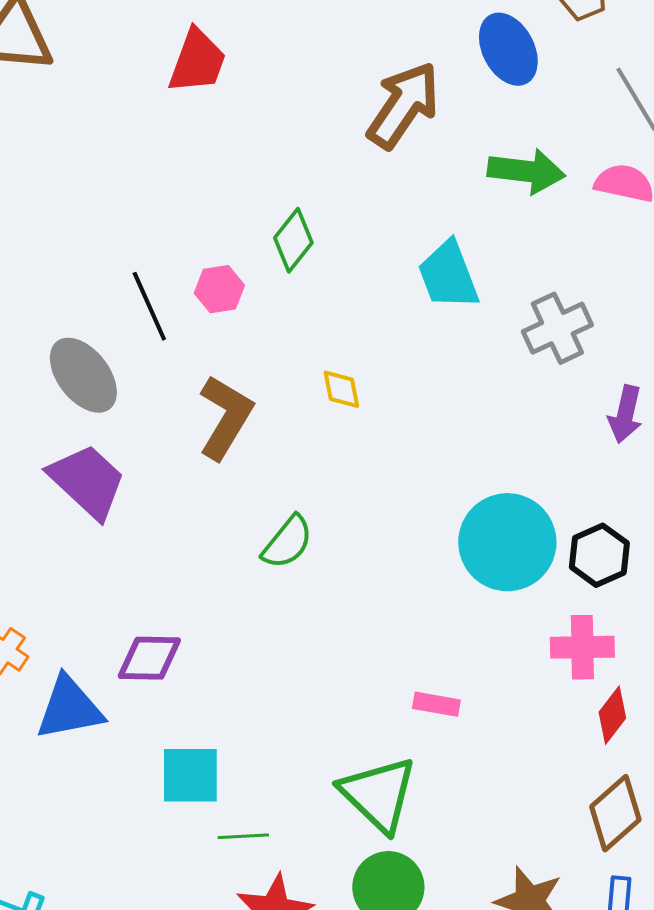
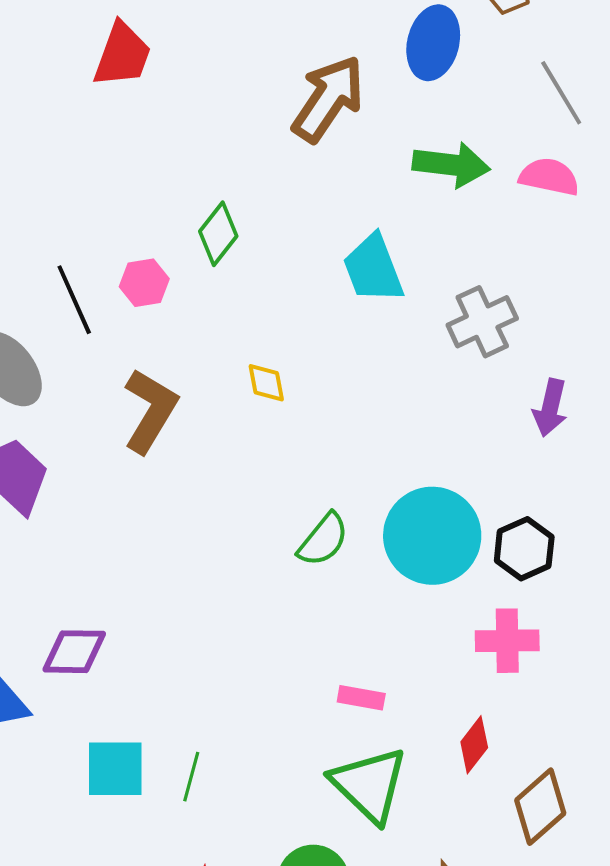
blue ellipse: (508, 49) -> (433, 43), turned 42
green semicircle: (287, 542) -> (323, 540), moved
red diamond: (612, 715) -> (474, 745), moved
green triangle: (378, 794) -> (369, 785), moved
green line: (243, 836) -> (191, 777), moved, turned -72

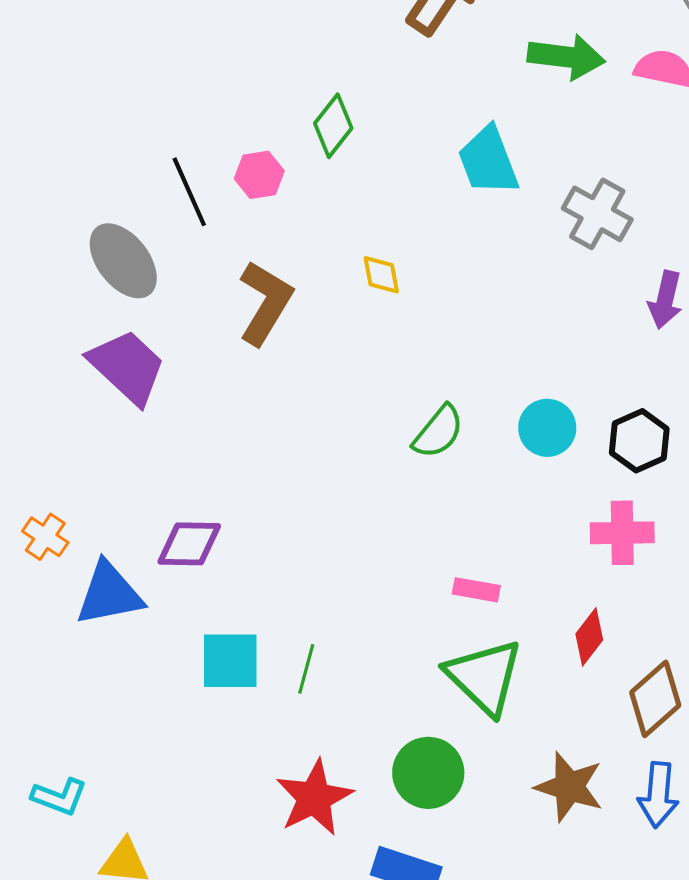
gray cross: (482, 322) -> (597, 214), turned -36
cyan circle: (432, 536) -> (547, 428), size x0.6

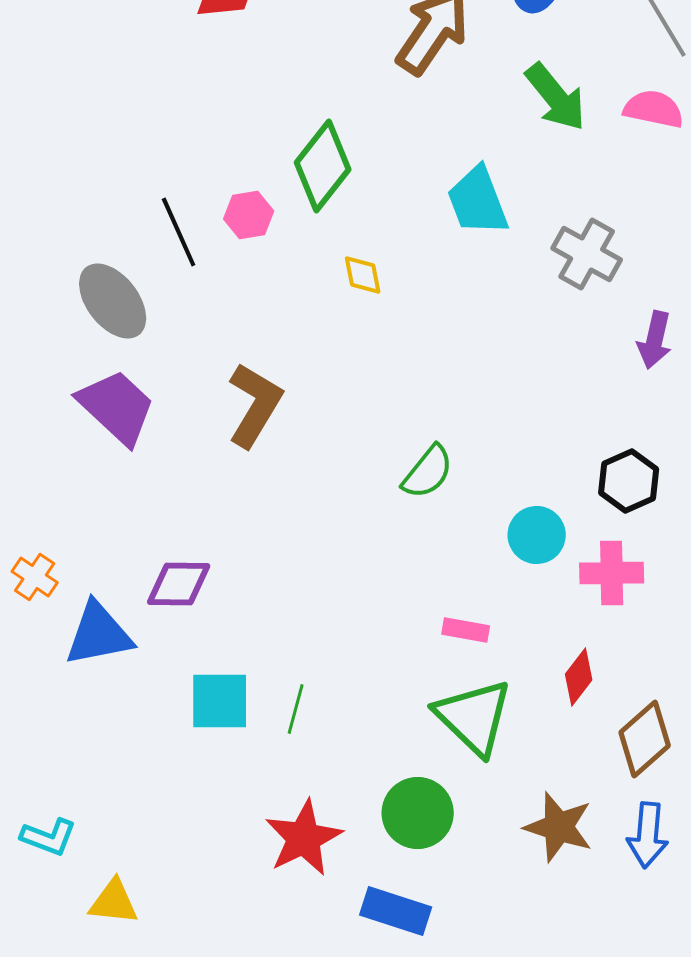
green arrow: (566, 57) -> (556, 97), turned 44
green diamond: (333, 126) -> (323, 166), size x1.4
yellow diamond: (381, 275) -> (363, 275), moved
brown L-shape: (265, 303) -> (255, 405), moved
cyan circle: (547, 428) -> (537, 535), moved

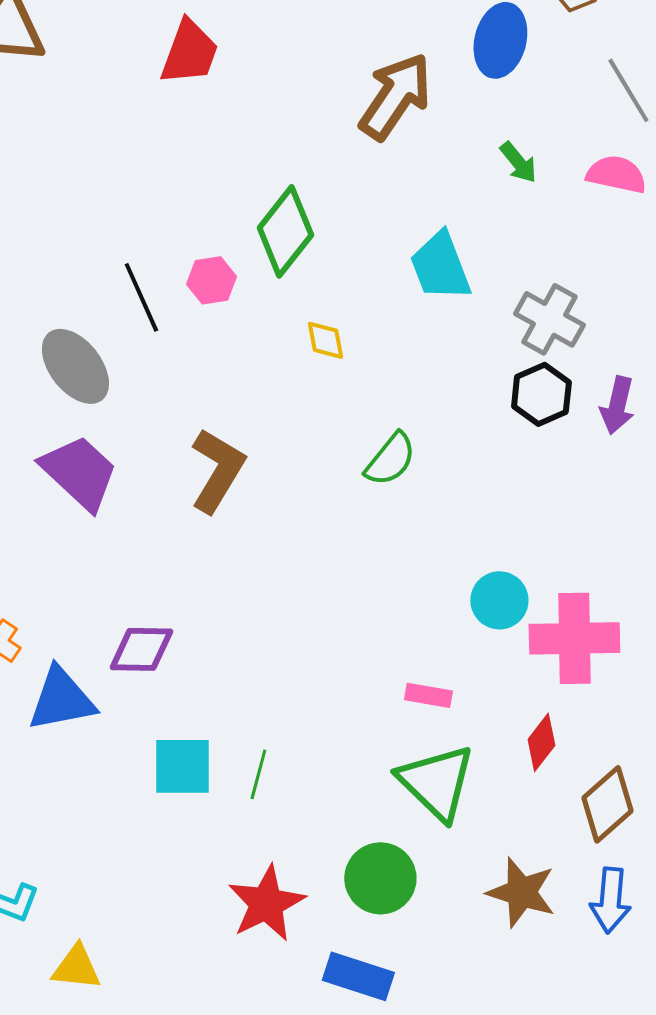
green arrow: (556, 97) -> (518, 162), size x0.6
green semicircle: (428, 472) -> (390, 459), moved
black hexagon: (629, 481) -> (541, 394), moved
pink cross: (612, 573) -> (574, 638), size x1.4

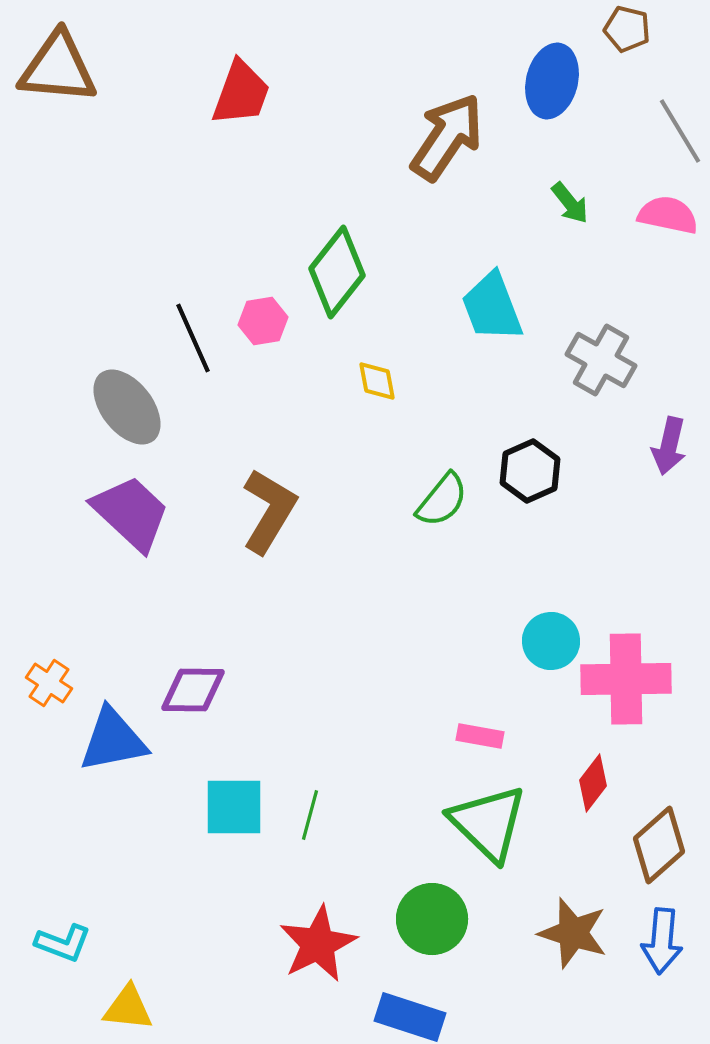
black hexagon: (541, 394) -> (530, 471), moved

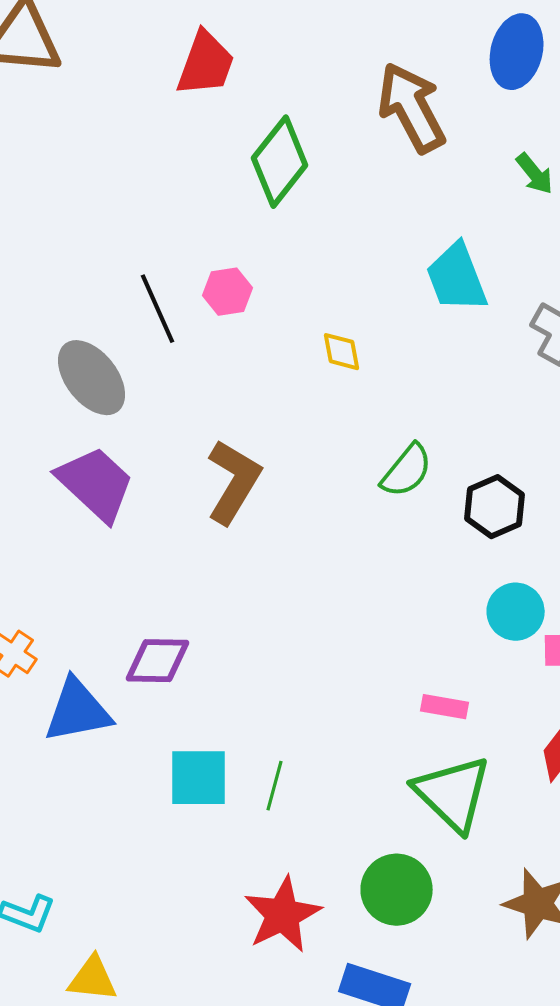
brown arrow: (447, 137) -> (412, 108), turned -62
green diamond: (337, 272) -> (280, 162), moved
black hexagon: (530, 471) -> (495, 507), moved

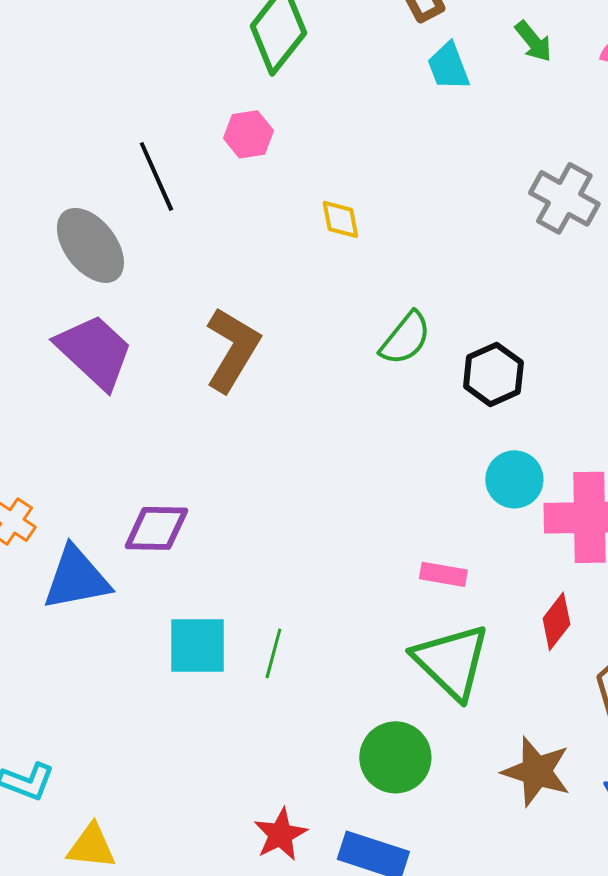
cyan trapezoid: (457, 278) -> (448, 66), moved, size x0.7
pink hexagon: (228, 292) -> (248, 134), moved
red star: (283, 915) -> (280, 834), moved, size x0.7

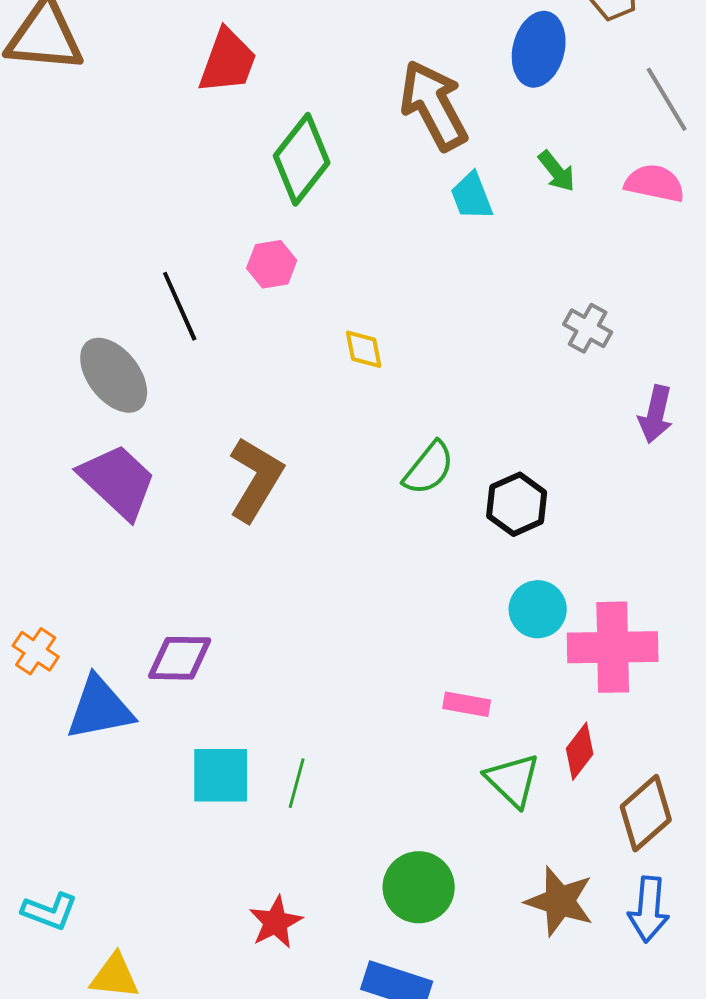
gray cross: (564, 198) -> (588, 328), size x0.7
green triangle: (451, 661) -> (513, 780), moved, size x0.7
red star: (280, 834) -> (276, 922), moved

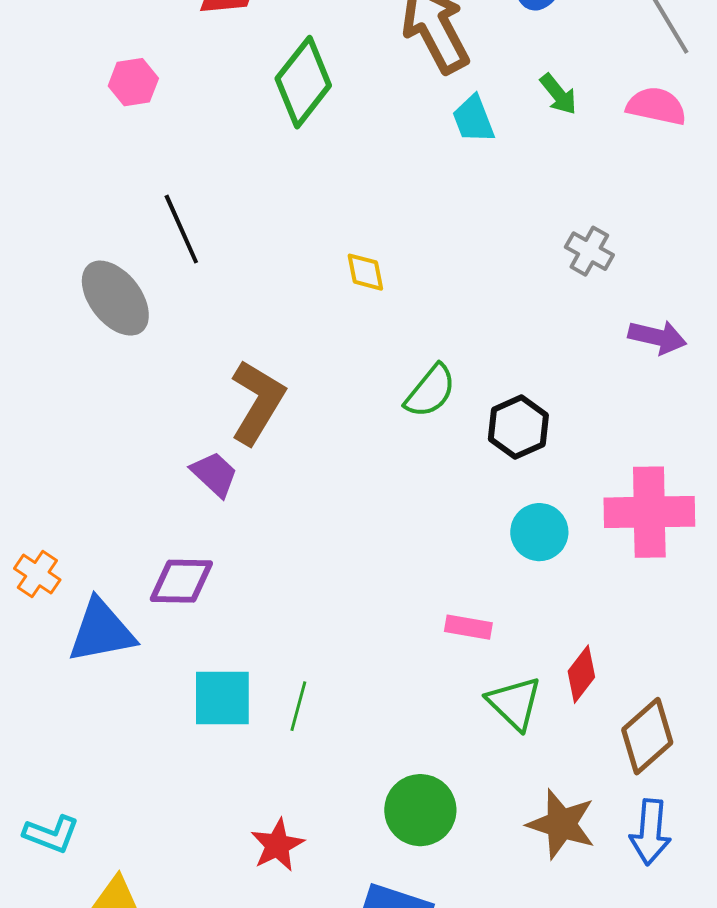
pink hexagon: (272, 264) -> (133, 82), moved
purple arrow: (656, 414) -> (657, 337), turned -90
purple trapezoid: (118, 481) -> (214, 474), moved, size x0.6
pink cross: (613, 647) -> (649, 512), moved

